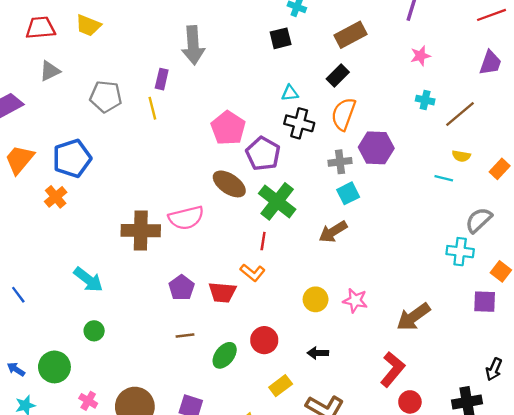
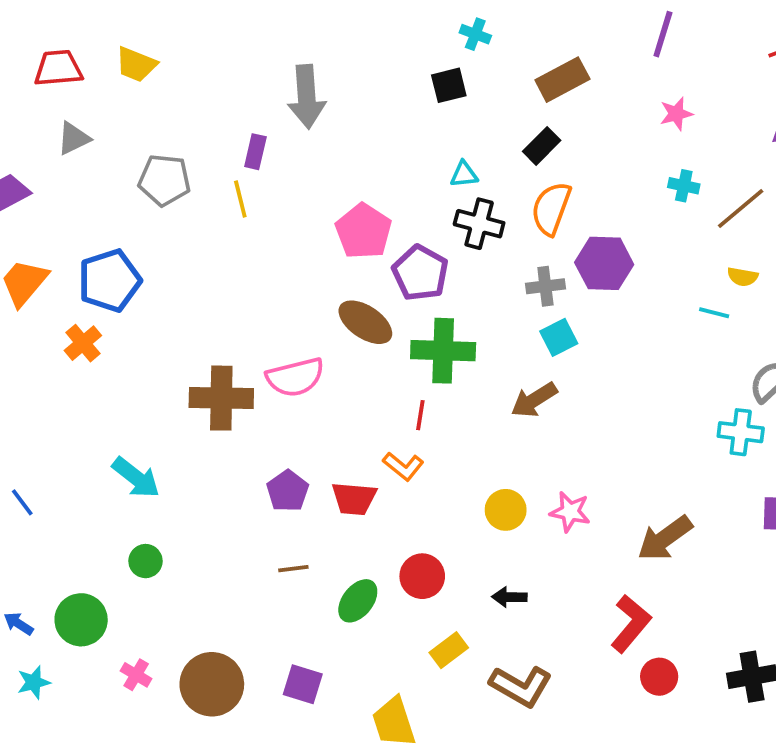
green cross: (277, 201) -> (443, 351), turned -36

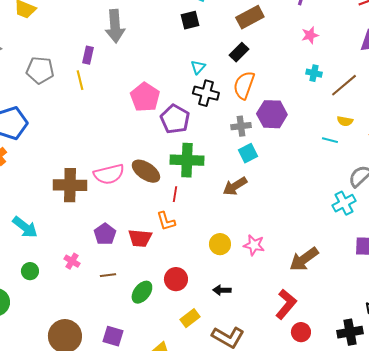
cyan triangle: (464, 174) -> (198, 67), turned -42
brown ellipse: (365, 322) -> (146, 171), moved
cyan cross: (741, 432) -> (344, 203), turned -35
orange L-shape: (403, 466) -> (166, 221), turned 35
pink cross: (136, 675) -> (72, 261), moved

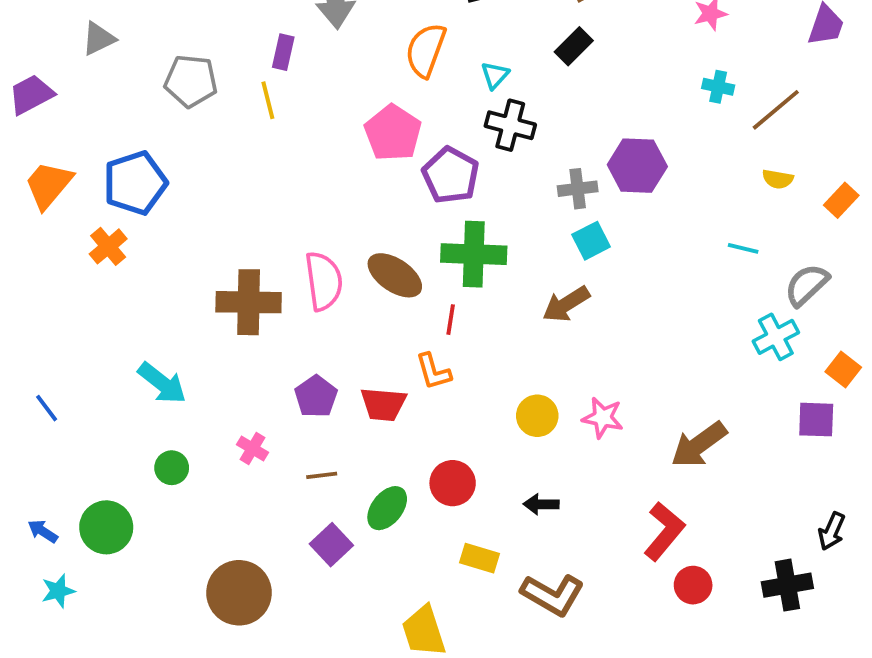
orange semicircle: (244, 85) -> (426, 50), moved
cyan line: (330, 140) -> (743, 248), moved
pink semicircle: (109, 174) -> (324, 281), turned -84
yellow rectangle: (190, 318) -> (480, 558), turned 54
purple square: (113, 336) -> (331, 545), moved, turned 30

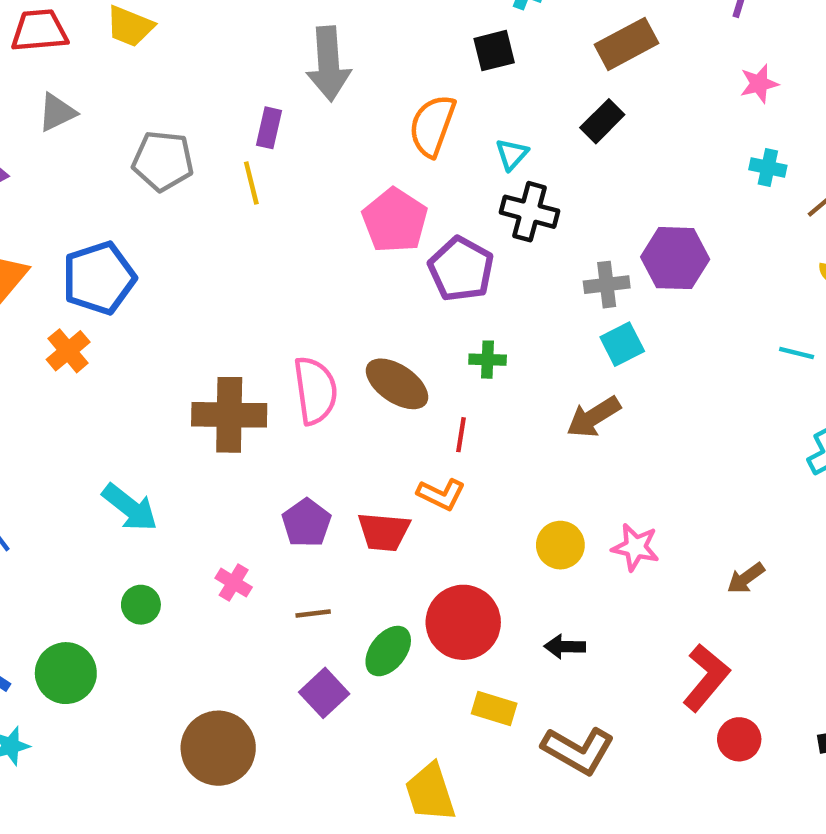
green cross: (474, 254) -> (488, 360), size x0.5
orange L-shape: (433, 372) -> (441, 494), turned -48
brown arrow: (699, 445) -> (746, 578), size x0.6
red circle: (453, 483) -> (463, 622), size x1.4

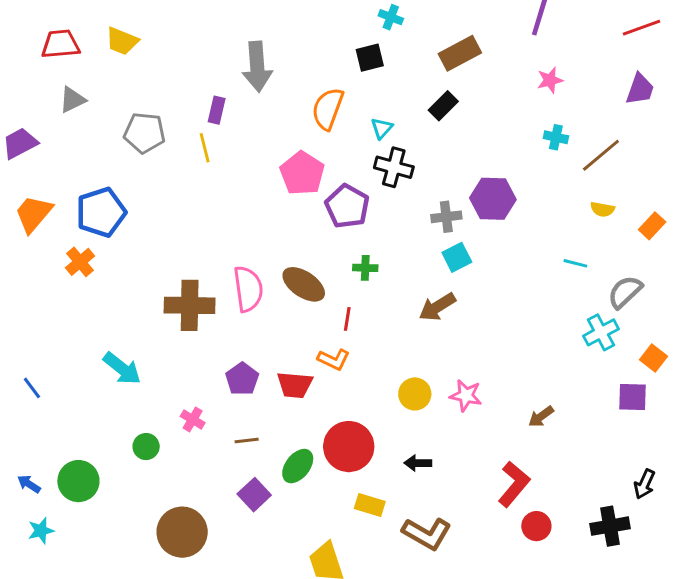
green circle: (141, 605) -> (146, 447), moved

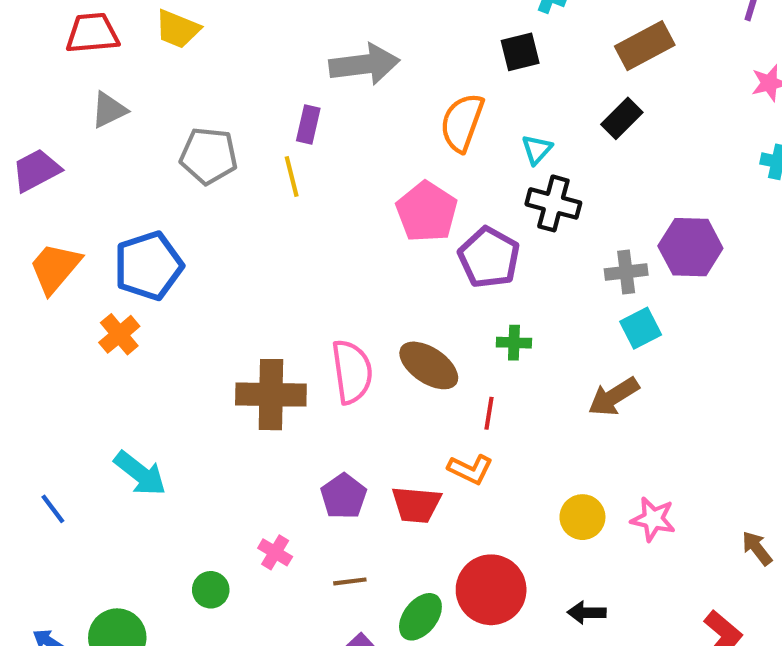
gray arrow: (257, 67) -> (364, 64), turned -93
cyan arrow: (122, 368) -> (140, 473), moved
brown arrow: (541, 416) -> (757, 548), turned 88

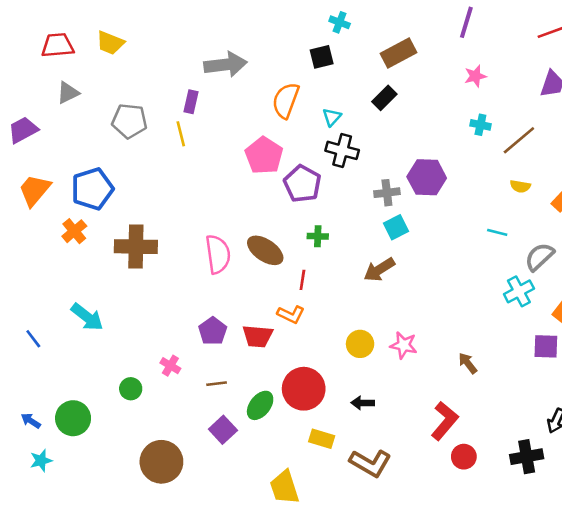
brown cross: (271, 395) -> (136, 247), moved

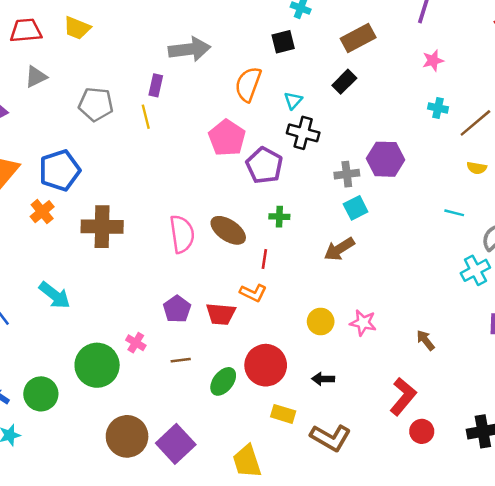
green circle: (131, 389) -> (97, 365), size x2.0
purple square: (223, 430) -> (176, 444), moved, size x1.4

